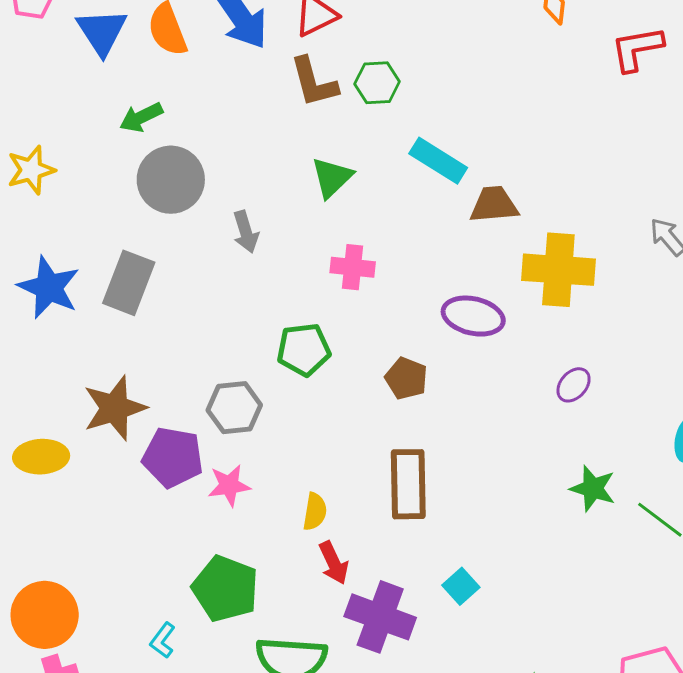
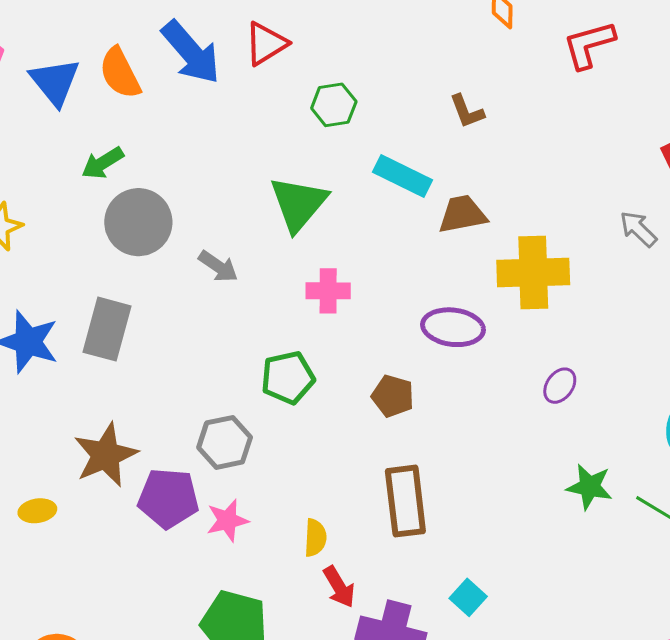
brown L-shape: (314, 82) -> (467, 111), moved, size x0.7
green triangle: (332, 178) -> (298, 204), size x1.4
gray arrow: (246, 232) -> (218, 266), turned -33
yellow ellipse: (41, 457) -> (37, 511), size x0.7

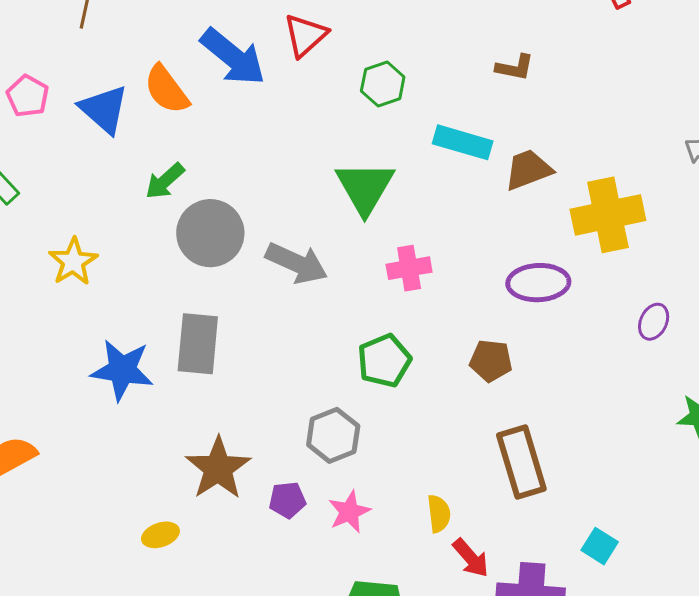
brown L-shape: (467, 111) -> (515, 67), turned -48
gray arrow: (218, 266) -> (297, 263), size x1.5
purple pentagon: (168, 498) -> (287, 500), size x0.6

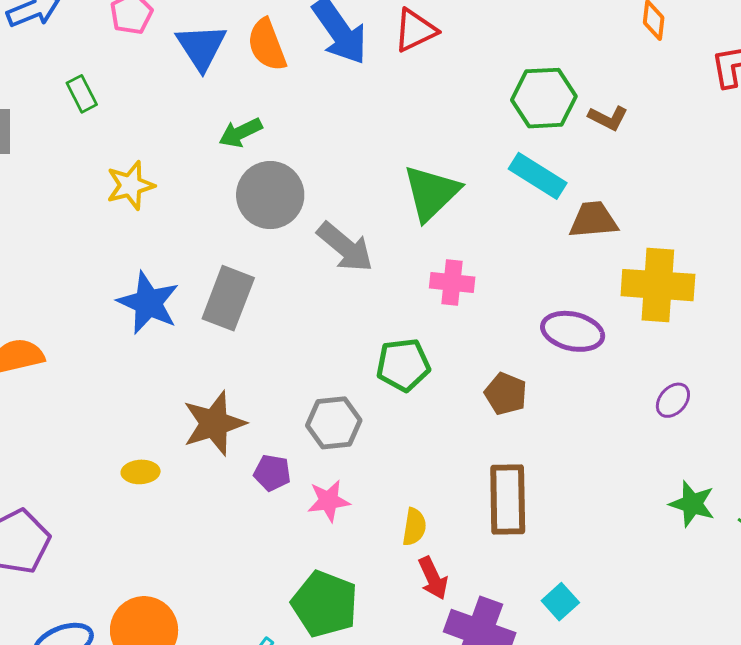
green hexagon: (383, 84) -> (544, 98), moved, size x1.4

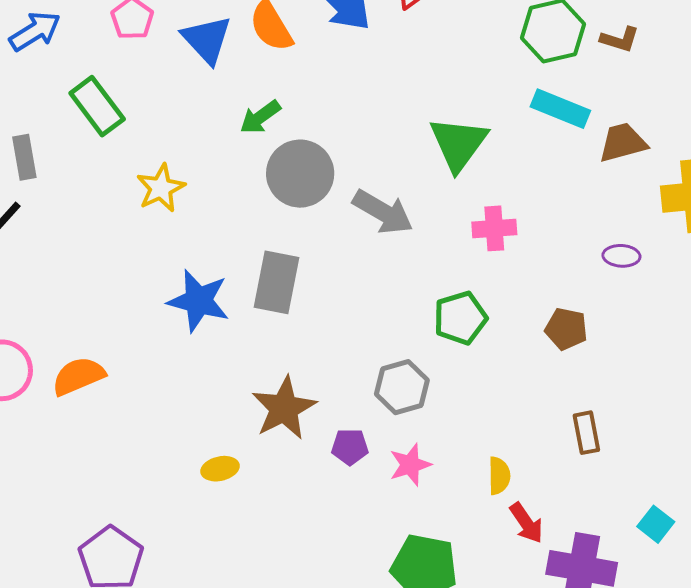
green rectangle: (82, 94) -> (97, 106), size x1.6
purple ellipse: (573, 331) -> (621, 256), size x0.6
brown rectangle: (508, 499) -> (586, 433), size x0.6

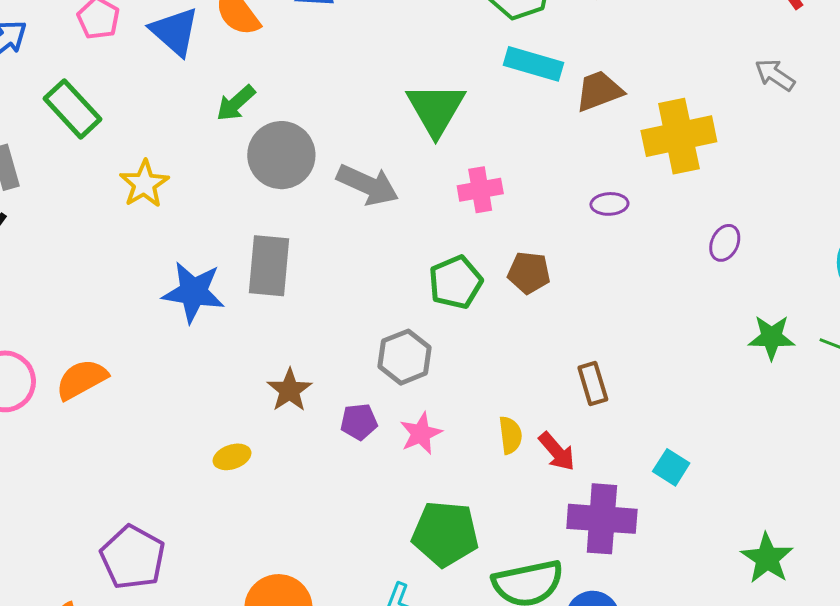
brown pentagon: (566, 329) -> (529, 273), moved
brown star: (284, 408) -> (289, 390), size x0.7
red arrow: (526, 523) -> (557, 452), moved

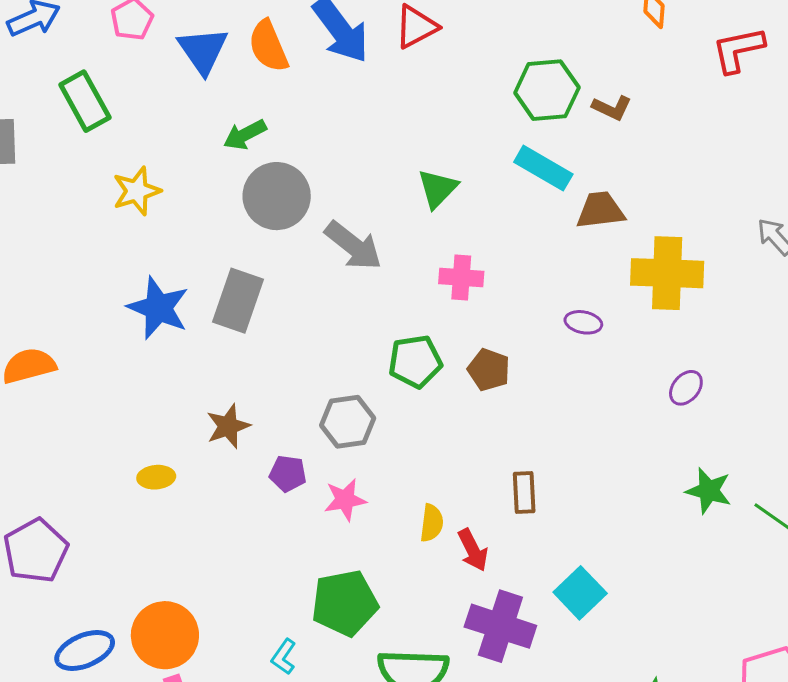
green triangle: (436, 109) -> (438, 189), size x0.7
cyan square: (671, 467) -> (580, 593), size x1.4
green pentagon: (445, 534) -> (345, 603), turned -30

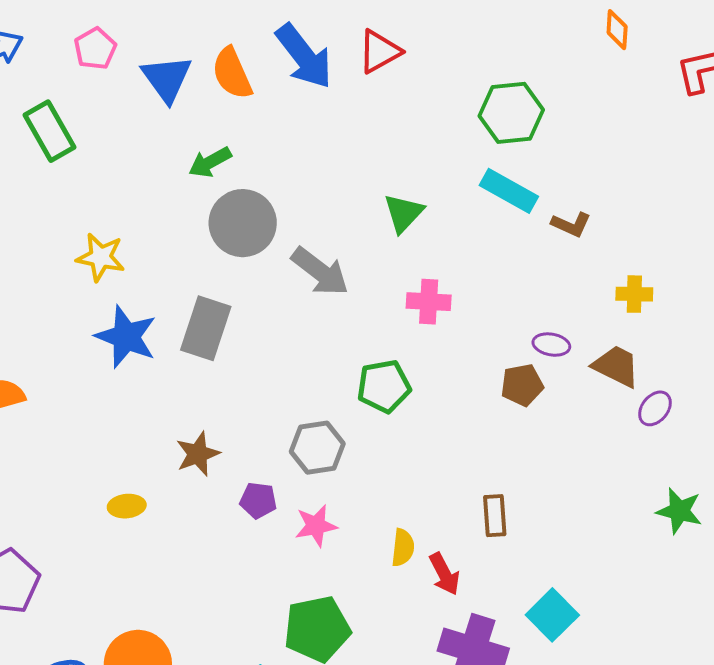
brown L-shape: (612, 108) -> (571, 224), moved
yellow star: (137, 191) -> (101, 257), moved, turned 30
brown trapezoid: (600, 210) -> (616, 366), moved, turned 34
yellow cross: (667, 273) -> (634, 294), size x0.5
brown pentagon: (489, 370) -> (522, 385), moved, turned -30

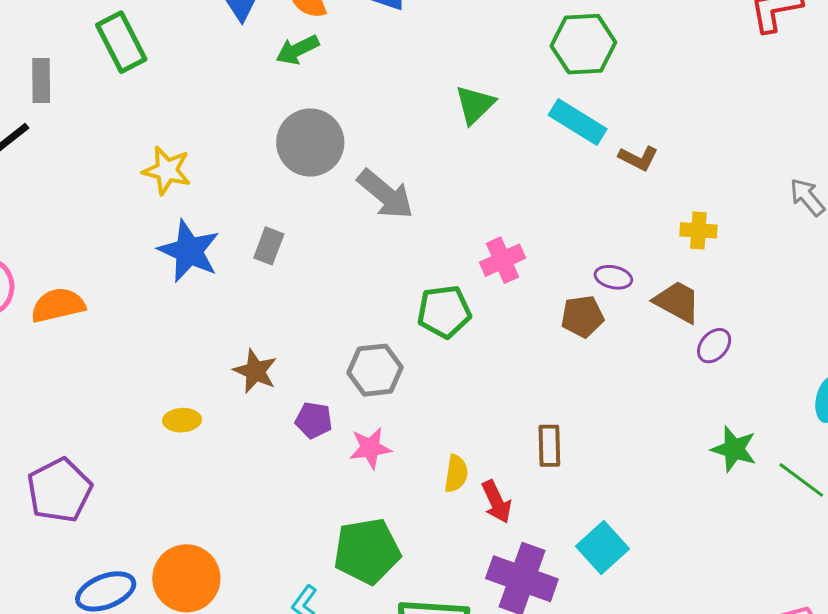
green arrow: (210, 162) -> (297, 50), moved
green triangle: (403, 213) -> (475, 105), moved
pink cross: (429, 302) -> (503, 260), moved, turned -30
gray rectangle: (206, 328) -> (269, 246), size x0.6
brown star: (198, 454) -> (255, 371), turned -30

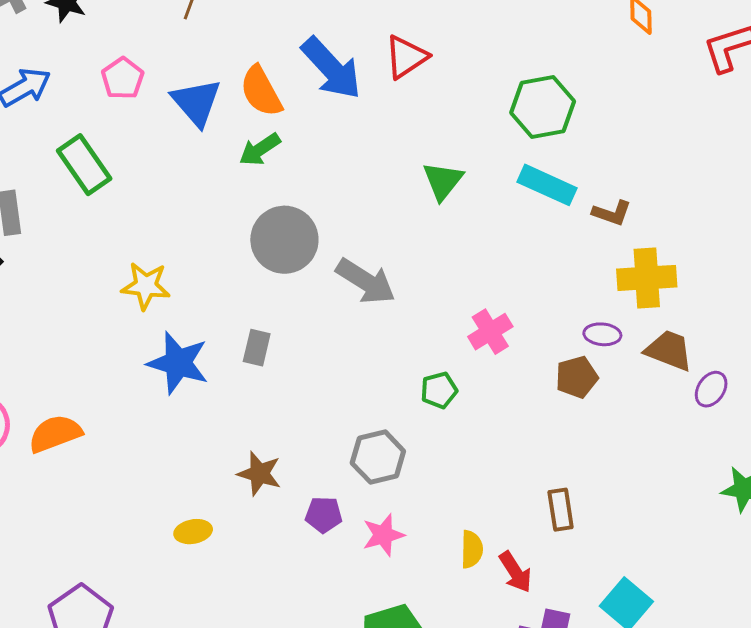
yellow cross: (698, 230) -> (647, 278), moved, size x1.6
green pentagon: (444, 312) -> (439, 390), size x0.7

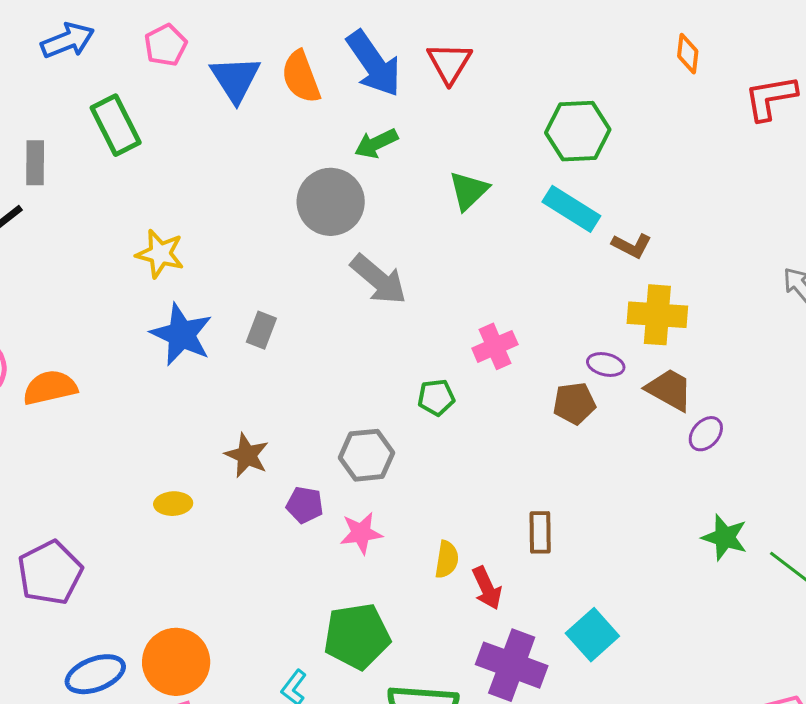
red triangle: (406, 57) -> (449, 63), turned -33
green arrow: (260, 149) -> (376, 143), moved
gray circle: (284, 240) -> (331, 202), moved

